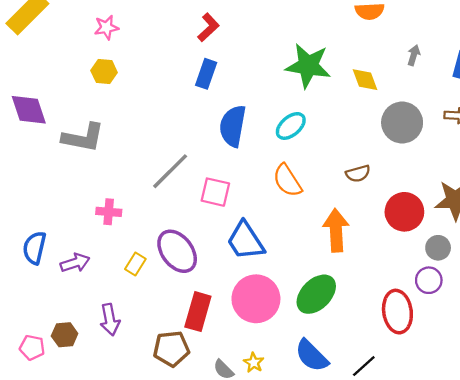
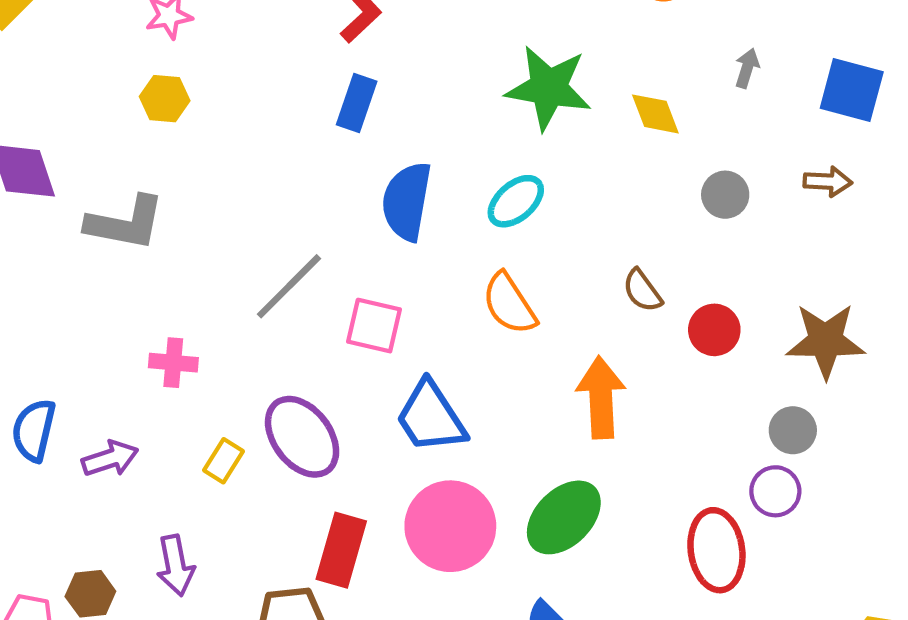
gray circle: (402, 123) -> (725, 195), size x0.6
brown semicircle: (358, 174) -> (642, 291), turned 70
red circle: (404, 212) -> (714, 330), moved, size x0.7

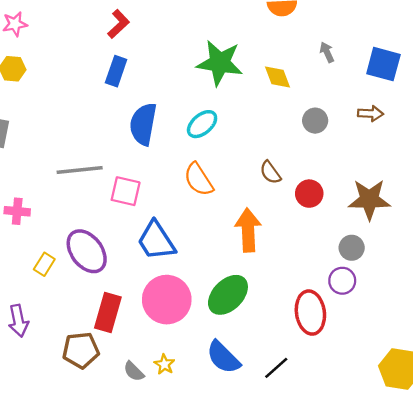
gray arrow: (747, 68) -> (327, 52), turned -42
gray line: (289, 286) -> (80, 170), turned 39

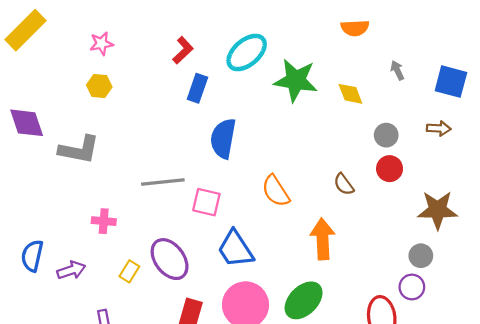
red L-shape: (118, 24) -> (183, 50), moved
cyan ellipse: (202, 124) -> (247, 52), moved, size x1.4
red circle: (309, 194) -> (390, 169), moved

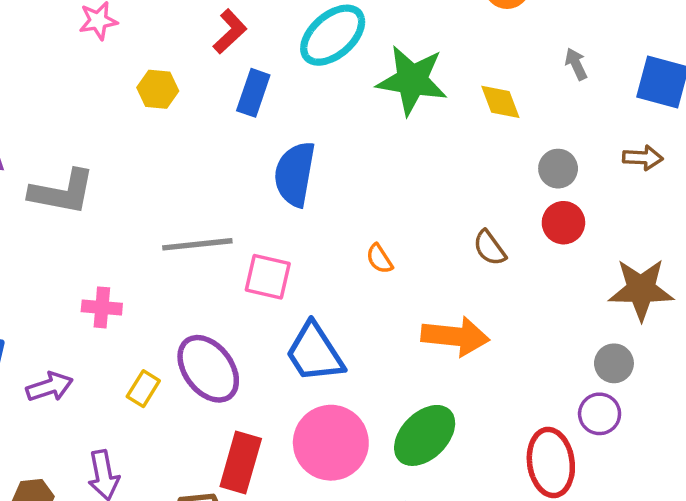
yellow hexagon: (99, 86) -> (158, 89), moved
orange semicircle: (276, 191) -> (380, 259), size x0.6
orange arrow: (323, 239) -> (455, 336), turned 99

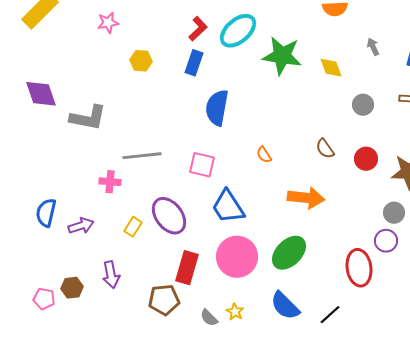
red L-shape: (230, 32) -> (198, 29), moved
red circle: (563, 223) -> (366, 159), moved
gray line: (197, 244) -> (142, 156), moved

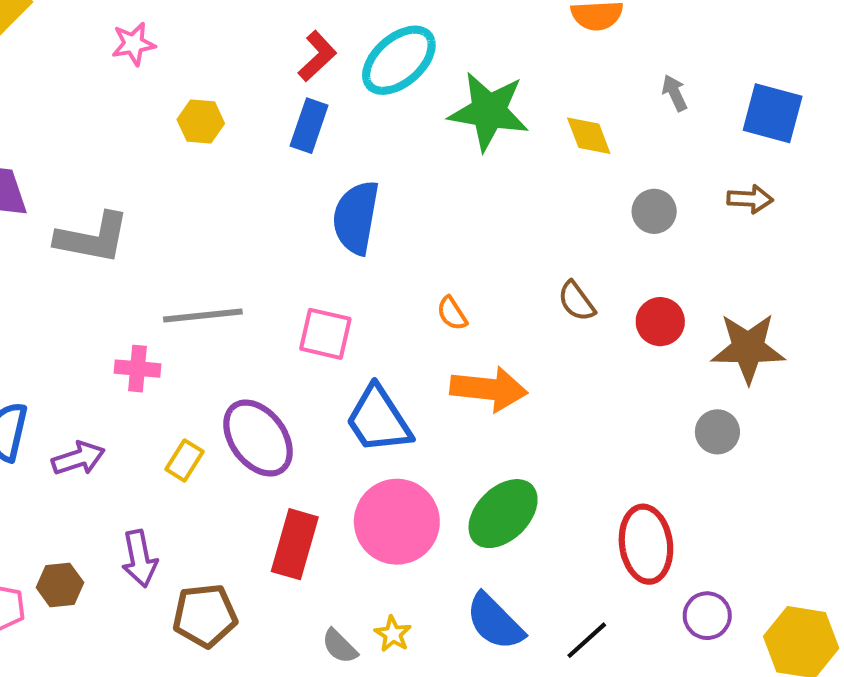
orange arrow: (306, 198) -> (489, 389), moved
purple circle: (386, 241) -> (707, 616), moved
brown pentagon: (164, 300) -> (205, 616), moved

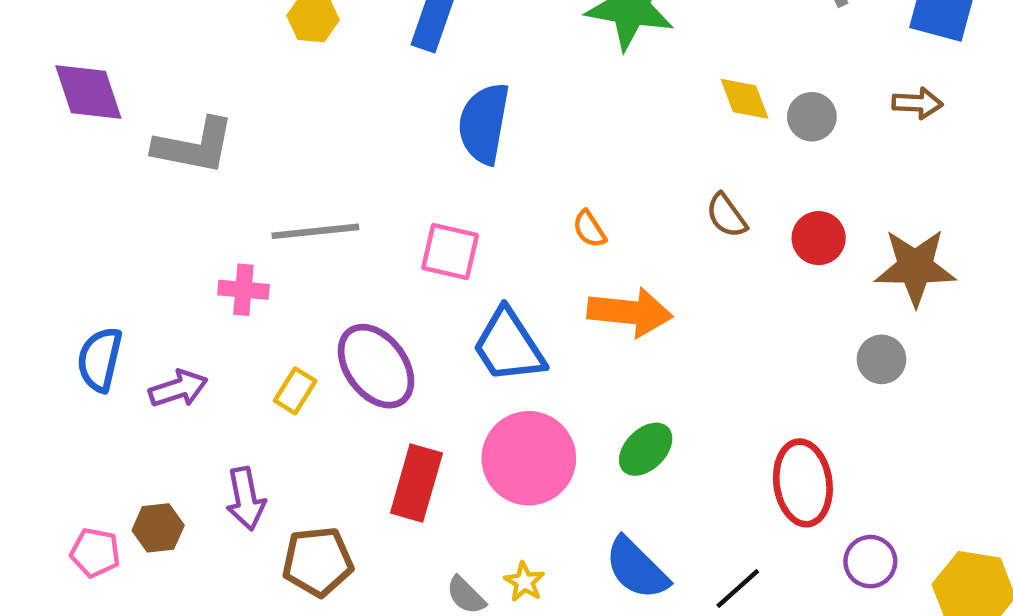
yellow diamond: (589, 136) -> (744, 99), moved
green ellipse: (503, 514) -> (646, 449), size x0.7

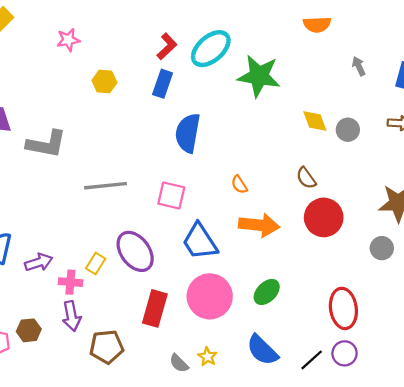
red circle: (819, 238) -> (324, 217), moved, size x1.5
pink cross: (243, 290) -> (70, 282), moved
purple circle: (870, 562) -> (345, 353), moved

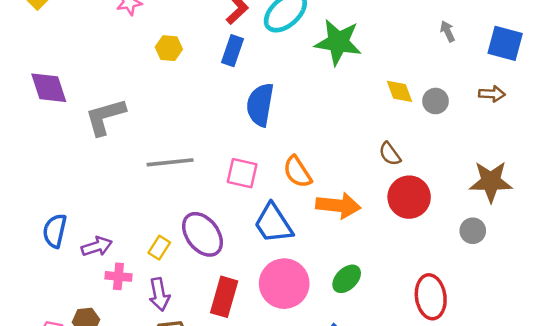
gray L-shape: (46, 144) -> (105, 117), turned 153
orange semicircle: (239, 185) -> (297, 172), moved, size x1.6
pink cross: (70, 282) -> (118, 276), moved
purple arrow: (72, 316) -> (159, 294), moved

